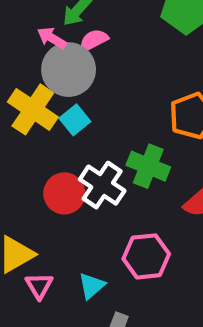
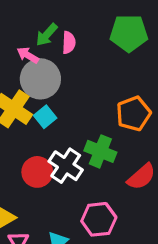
pink semicircle: (94, 40) -> (69, 43), moved, turned 120

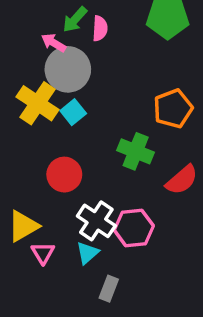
white cross: (66, 166) -> (96, 221), moved

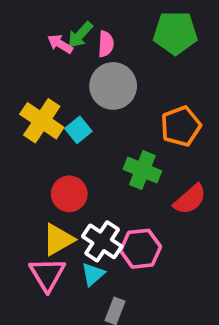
pink arrow: (54, 43) -> (60, 44), moved
gray circle: (68, 69) -> (113, 86), moved
yellow triangle: (23, 226) -> (58, 240), moved
pink triangle: (43, 253) -> (47, 274), size x1.5

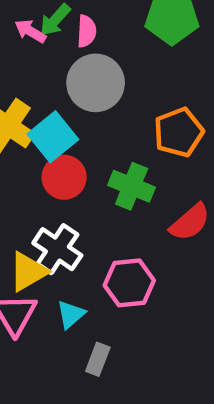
cyan square: (78, 130) -> (53, 137), size x1.5
red circle: (69, 194) -> (64, 177), moved
white cross: (102, 241) -> (57, 249), moved

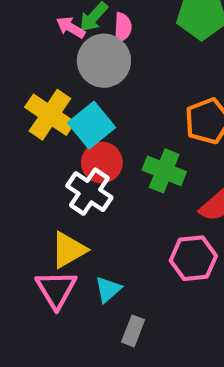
gray circle: (96, 83) -> (104, 61), moved
white cross: (57, 249) -> (89, 192), moved
pink hexagon: (129, 283) -> (193, 258), moved

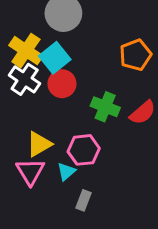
green cross: (164, 171) -> (105, 107), moved
white cross: (89, 192) -> (25, 79), moved
pink hexagon: (193, 258) -> (84, 150), moved

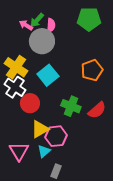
cyan square: (55, 58) -> (48, 75), moved
red circle: (62, 84) -> (30, 103), moved
yellow triangle: (39, 144) -> (40, 129), moved

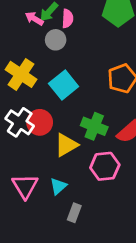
gray circle: (42, 41) -> (56, 40), size x0.6
white cross: (15, 87) -> (20, 122), moved
yellow triangle: (40, 129) -> (66, 145), moved
pink hexagon: (56, 136) -> (105, 166), moved

